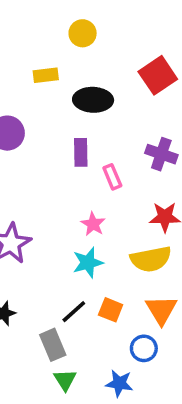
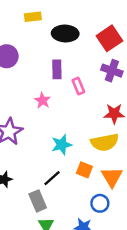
red square: (158, 75) -> (109, 38), moved
pink star: (93, 224) -> (42, 100), moved
orange square: (111, 310) -> (84, 170), moved

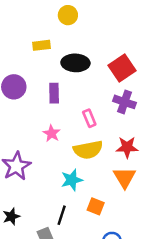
purple rectangle: (57, 69) -> (54, 93), moved
yellow semicircle: (105, 142) -> (88, 150), moved
orange triangle: (112, 177) -> (125, 177), moved
black line: (52, 178) -> (62, 215), turned -30

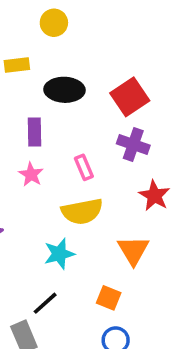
pink star: (52, 133) -> (31, 174), moved
red star: (127, 147) -> (154, 196), moved, turned 30
orange square: (96, 206) -> (109, 298), moved
black line: (62, 215) -> (45, 303), turned 30

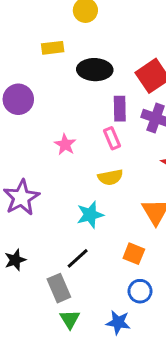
purple rectangle: (35, 132) -> (120, 109), moved
yellow semicircle: (82, 211) -> (110, 177), size x0.7

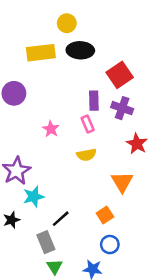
yellow rectangle: (53, 48) -> (41, 53), size x1.6
black ellipse: (95, 70) -> (80, 50), moved
cyan star: (90, 215) -> (34, 197), moved
orange square: (134, 254) -> (105, 215), turned 35

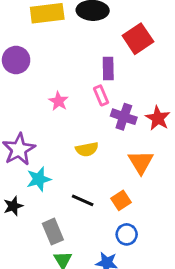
purple cross: (122, 108) -> (124, 117), moved
yellow semicircle: (86, 155) -> (87, 149), moved
black line: (61, 219) -> (83, 200), moved, turned 66

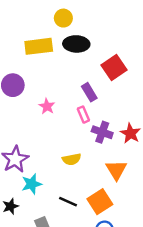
purple rectangle: (108, 69) -> (89, 92), turned -30
pink star: (59, 101) -> (47, 106), moved
orange square: (121, 200) -> (100, 202), size x1.5

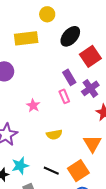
black ellipse: (76, 44) -> (70, 36), moved, turned -50
pink star: (47, 106) -> (33, 105), moved
purple cross: (102, 132) -> (90, 88), moved, turned 36
cyan star: (32, 184) -> (20, 166), moved

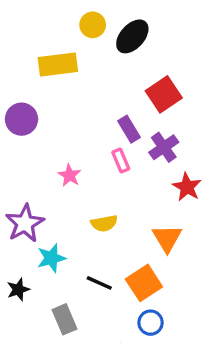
black ellipse: (70, 36) -> (132, 36), moved
cyan star: (20, 166) -> (51, 258), moved

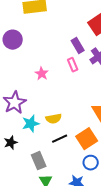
yellow semicircle: (104, 223) -> (54, 119), moved
black line: (99, 283) -> (60, 139), turned -49

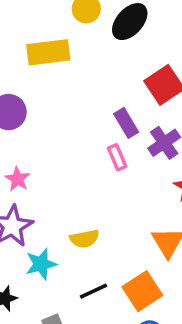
pink star: (42, 74) -> (18, 179), moved
yellow semicircle: (54, 119) -> (84, 239), moved

